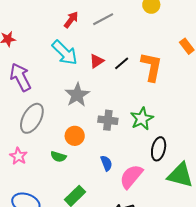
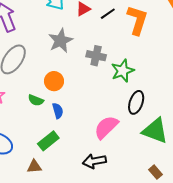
gray cross: (108, 120) -> (96, 56), moved
blue semicircle: (106, 163) -> (58, 111), moved

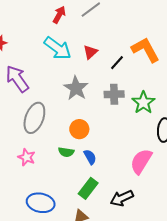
black line: (108, 14) -> (117, 63), moved
orange L-shape: (137, 20) -> (146, 50), turned -32
black arrow: (94, 161) -> (122, 198), moved

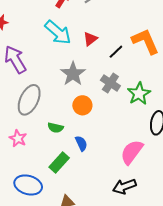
gray cross: (114, 94) -> (110, 83), turned 30
orange circle: (79, 129) -> (82, 105), moved
green semicircle: (66, 152) -> (55, 128), moved
green rectangle: (88, 188) -> (59, 163), moved
black arrow: (122, 198) -> (124, 186), moved

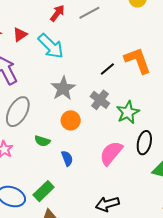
red triangle: (90, 39) -> (20, 35), moved
pink semicircle: (132, 152) -> (111, 153), moved
green rectangle: (59, 163) -> (44, 191), moved

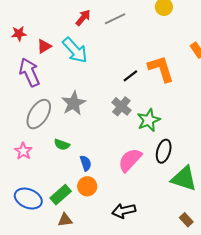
red triangle: (20, 35) -> (44, 46), moved
gray star: (63, 88) -> (74, 103), moved
orange circle: (71, 120) -> (87, 186), moved

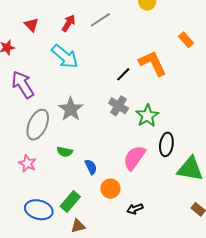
red triangle: (44, 46) -> (32, 25), moved, turned -35
orange circle: (87, 186) -> (110, 189), moved
black arrow: (124, 211) -> (135, 209), size x0.7

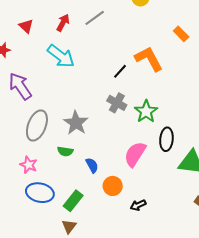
gray star: (71, 109) -> (76, 123), moved
blue ellipse: (39, 210) -> (40, 193), moved
brown triangle: (78, 226) -> (69, 226), moved, turned -35

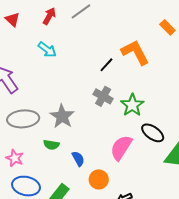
cyan arrow: (61, 56) -> (47, 50), size x0.7
gray ellipse: (37, 126) -> (23, 119), turned 64
black ellipse: (166, 139) -> (153, 133), turned -60

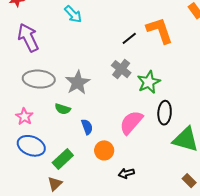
black ellipse: (153, 133) -> (165, 113), turned 50

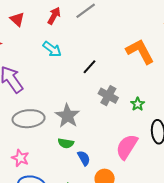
black line: (129, 38) -> (90, 67), moved
green star: (149, 82) -> (138, 104), size x0.6
green semicircle: (63, 109) -> (66, 143), moved

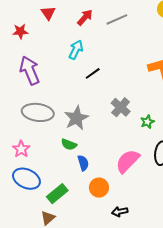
cyan arrow: (52, 49) -> (76, 50), turned -114
black line: (90, 67) -> (93, 73), moved

